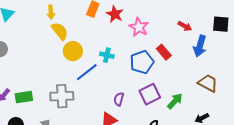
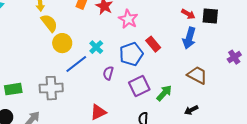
red arrow: (185, 26) -> (188, 14), moved
cyan cross: (107, 55) -> (96, 47), turned 32
purple semicircle: (119, 99) -> (108, 73), moved

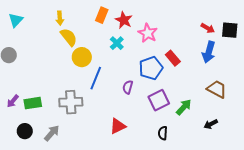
cyan cross: (96, 47) -> (117, 43), moved
blue line: (76, 64) -> (96, 78), turned -30

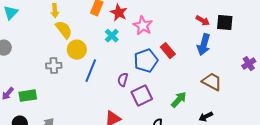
purple square: (159, 100) -> (142, 96), moved
gray cross: (71, 102) -> (54, 66), moved, size x0.7

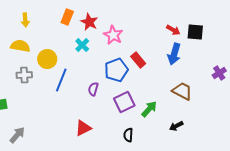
yellow semicircle: (64, 30) -> (20, 46), moved, turned -42
purple square: (142, 96) -> (124, 102), moved

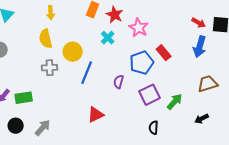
yellow semicircle: (20, 46) -> (46, 39), turned -114
brown trapezoid: (182, 91) -> (208, 84), turned -45
red triangle: (83, 128) -> (96, 115), moved

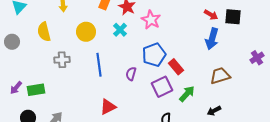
yellow semicircle: (46, 39) -> (44, 32), moved
yellow circle: (73, 52) -> (86, 32), moved
red rectangle: (164, 53) -> (176, 67), moved
blue line: (87, 73) -> (99, 65), turned -30

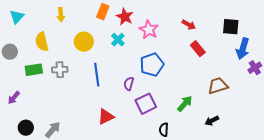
red arrow: (211, 15) -> (189, 25), moved
blue arrow: (212, 39) -> (243, 49), moved
red rectangle: (176, 67) -> (198, 49), moved
purple square: (162, 87) -> (146, 104), moved
green rectangle: (36, 90) -> (34, 70), moved

